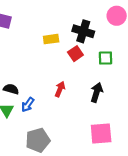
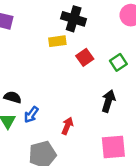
black cross: (83, 31) -> (74, 19), moved
green square: (105, 58) -> (118, 62), turned -32
red arrow: (60, 89) -> (67, 126), moved

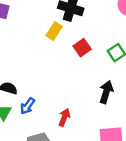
yellow rectangle: (57, 41) -> (54, 31), turned -49

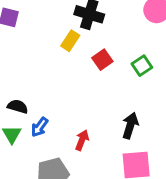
black arrow: (106, 92) -> (130, 126), moved

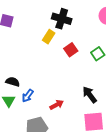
black arrow: (130, 126) -> (90, 95), turned -54
red arrow: (82, 140) -> (57, 105), turned 40

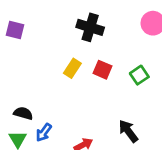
yellow rectangle: (49, 37) -> (72, 68), moved
red square: (71, 50) -> (102, 70), turned -32

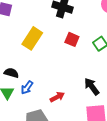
yellow rectangle: (72, 68) -> (32, 38), moved, size x1.5

